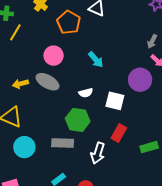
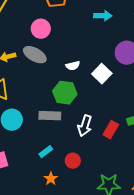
cyan arrow: (96, 60) -> (103, 16), moved, turned -48
white square: (115, 101) -> (102, 74), turned 30
red rectangle: (119, 133) -> (111, 130), moved

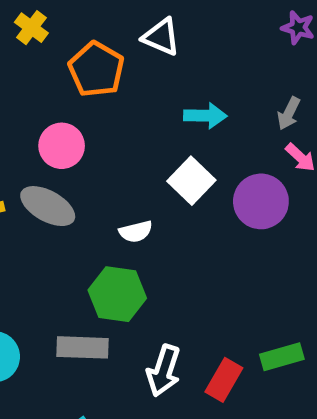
white square: (102, 74) -> (191, 181), moved

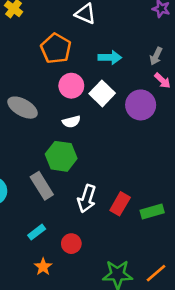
orange pentagon: (96, 69) -> (56, 48), moved
pink circle: (62, 146) -> (71, 86), moved
gray rectangle: (82, 347) -> (42, 186), turned 56
green rectangle: (282, 357) -> (152, 211), moved

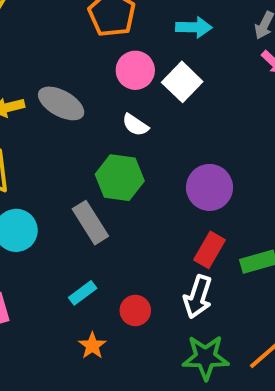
purple circle: (141, 105) -> (210, 187), moved
white semicircle: (71, 122) -> (135, 125), turned 48
white arrow: (87, 199) -> (198, 297), moved

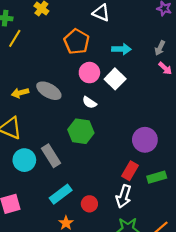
purple circle: (210, 187) -> (145, 140), moved
gray rectangle: (90, 223) -> (51, 156), moved
cyan rectangle: (83, 293) -> (61, 194), size x1.5

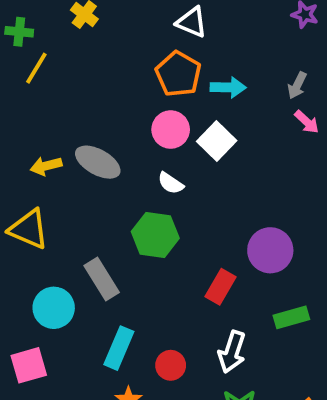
orange pentagon: (77, 42) -> (178, 74), moved
cyan circle: (24, 160) -> (54, 308), moved
red rectangle: (130, 171) -> (220, 287), moved
cyan rectangle: (61, 194) -> (119, 348), turned -30

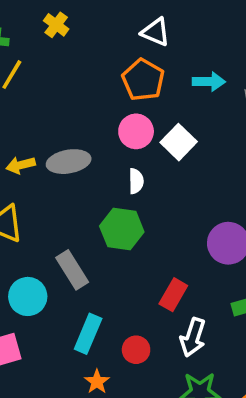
cyan arrow: (228, 87) -> (209, 82), moved
gray ellipse: (98, 162) -> (69, 162), turned -39
white semicircle: (171, 183) -> (136, 181), turned -125
red rectangle: (220, 287) -> (173, 295), moved

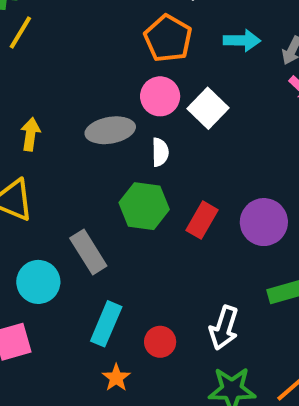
gray ellipse: (69, 162) -> (110, 130), moved
yellow arrow: (21, 165) -> (30, 134), turned 112
red rectangle: (173, 295) -> (202, 220), moved

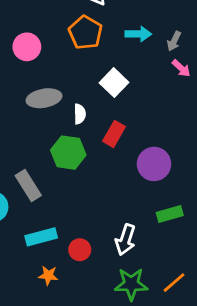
pink circle: (160, 96) -> (27, 47), moved
red rectangle: (202, 220) -> (114, 134), moved
cyan rectangle: (106, 324) -> (41, 237), turned 52
orange star: (116, 378) -> (48, 275), turned -30

